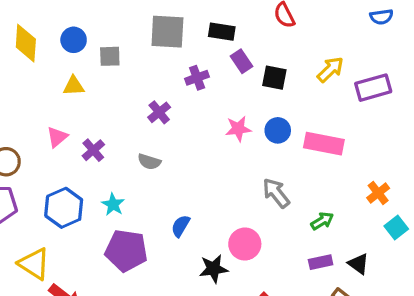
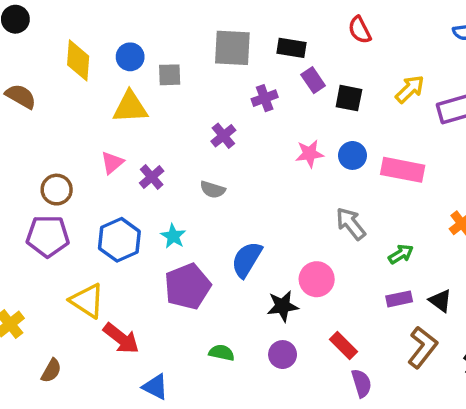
yellow triangle: (74, 86) -> (130, 107), size x1.5
blue semicircle: (181, 226) -> (247, 259), size x1.5
purple pentagon: (126, 251) -> (188, 286), turned -30

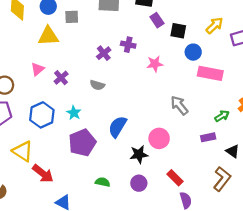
purple cross: (265, 98) -> (128, 45), moved, turned 32
blue circle: (352, 155) -> (193, 52), moved
green arrow: (401, 254) -> (222, 116), moved
purple rectangle: (399, 299) -> (208, 137), moved

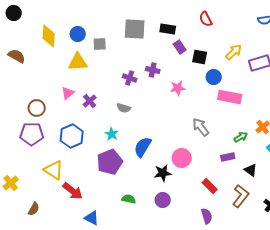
purple cross: (104, 53) -> (130, 78), turned -32
cyan star: (74, 113) -> (112, 134), moved
red rectangle: (175, 178) -> (210, 186), moved

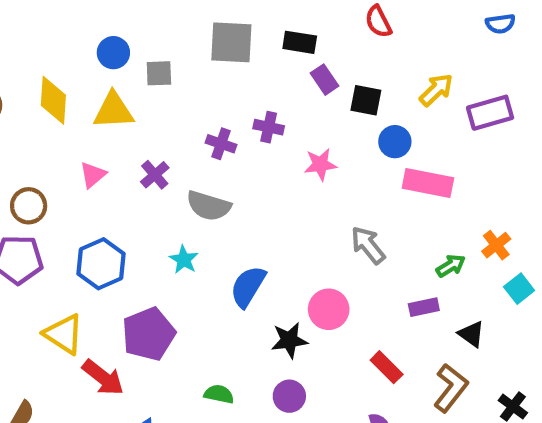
yellow diamond: (49, 36) -> (53, 100), moved
purple cross: (90, 101) -> (155, 175), moved
gray semicircle: (124, 108) -> (209, 206), size x1.5
purple pentagon: (110, 162) -> (149, 334), moved

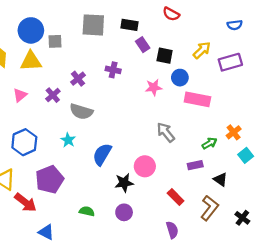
red semicircle: (378, 22) -> (171, 14), turned -35
blue semicircle: (500, 24) -> (235, 25), moved
blue circle: (113, 53) -> (31, 30), size x1.5
purple cross: (221, 144) -> (78, 79), moved, turned 32
pink star: (320, 164) -> (154, 87), moved

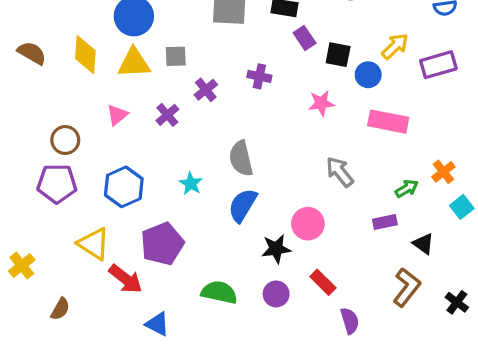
gray square: (55, 41) -> (176, 56), moved
blue circle: (180, 78) -> (368, 75), moved
gray semicircle: (81, 112) -> (241, 158), moved, turned 60
red rectangle: (176, 197) -> (323, 282), moved
green semicircle: (87, 211) -> (219, 292), size x1.5

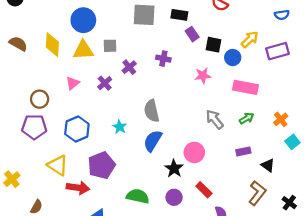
green arrow: (407, 189) -> (247, 118), moved
black star: (276, 249) -> (174, 168), turned -30
red arrow: (126, 279) -> (78, 188), turned -30

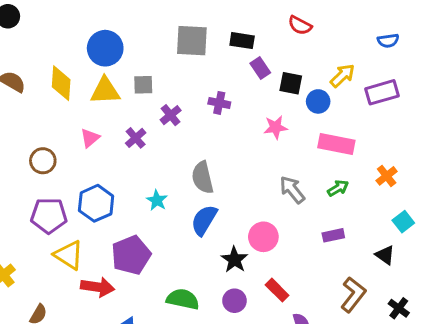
orange cross: (281, 119) -> (387, 176), moved
purple pentagon: (34, 127) -> (49, 216), moved
black triangle: (268, 165) -> (385, 255), moved

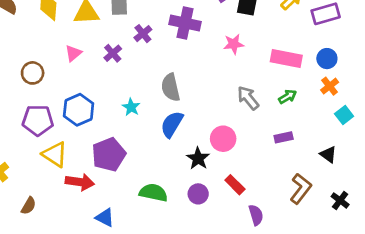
blue circle: (318, 101) -> (327, 59), moved
purple cross: (219, 103) -> (185, 23), size x1.6
cyan square: (403, 222) -> (344, 115), moved

